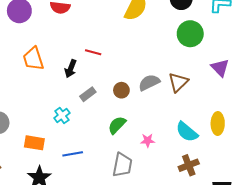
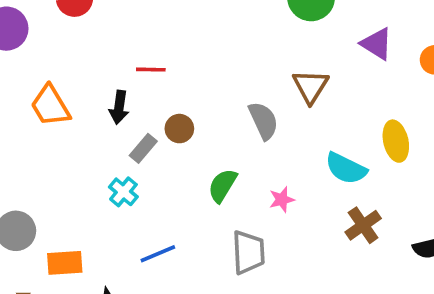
gray semicircle: (149, 83) -> (263, 121), moved, turned 105
brown circle: (121, 90) -> (179, 129), moved
gray rectangle: (88, 94) -> (143, 148), moved
orange rectangle: (34, 143) -> (65, 263), moved

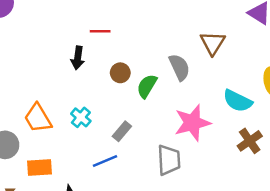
orange trapezoid: (50, 106) -> (38, 118), moved
gray rectangle: (143, 148) -> (122, 131), moved
green semicircle: (222, 186) -> (147, 86), moved
pink star: (282, 200) -> (192, 123), size x2.0

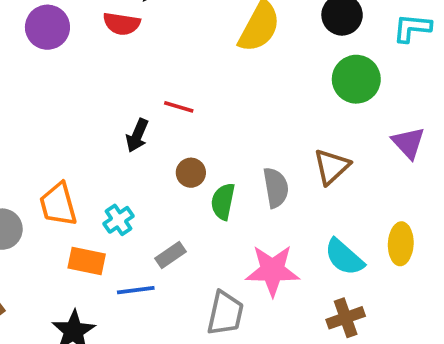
green semicircle: (147, 86) -> (223, 201), turned -35
orange rectangle: (39, 167) -> (87, 261), moved

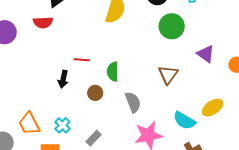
gray semicircle: (276, 188) -> (133, 102), moved
green semicircle: (223, 201) -> (113, 72), moved
yellow ellipse: (401, 244) -> (213, 108), turned 65

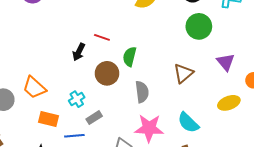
brown circle: (95, 93) -> (107, 73), size x1.5
yellow ellipse: (213, 108) -> (229, 103), moved
orange trapezoid: (29, 124) -> (34, 88), turned -35
cyan cross: (62, 125) -> (77, 99), moved

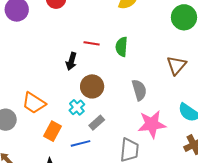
green semicircle: (130, 57) -> (122, 47), moved
brown circle: (107, 73) -> (92, 86), moved
orange rectangle: (48, 119) -> (53, 131), turned -66

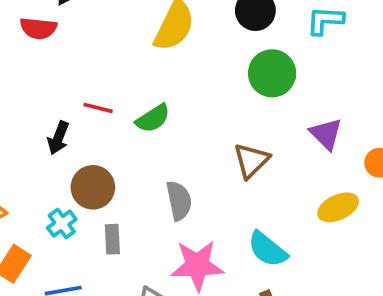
green semicircle: (122, 47) -> (153, 118), turned -132
gray rectangle: (97, 123) -> (112, 239), moved, turned -56

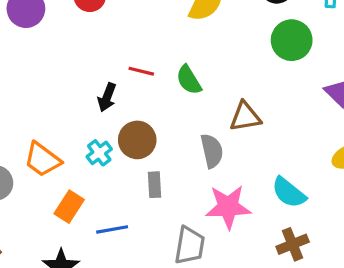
green semicircle: (153, 118) -> (189, 80), turned 92
brown triangle: (251, 161) -> (245, 117), moved, turned 36
cyan cross: (62, 224) -> (99, 153), moved

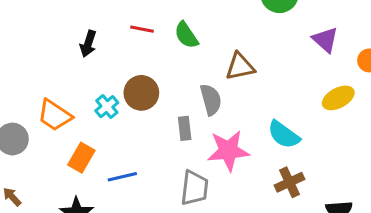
black arrow: (107, 97) -> (88, 44), moved
gray rectangle: (154, 185) -> (185, 128), moved

